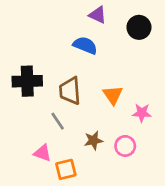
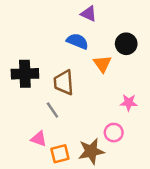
black circle: (139, 27) -> (126, 44), moved
orange triangle: (113, 95) -> (102, 64), moved
brown star: (93, 140) -> (91, 151), moved, size x1.5

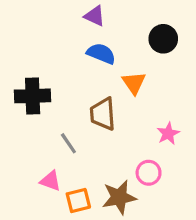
purple triangle: (89, 14) -> (95, 16), moved
black circle: (126, 44) -> (163, 39), moved
brown trapezoid: (64, 83) -> (103, 114), moved
pink star: (129, 103) -> (168, 134), turned -30

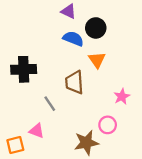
black circle: (163, 39) -> (96, 28), moved
orange square: (78, 201) -> (15, 145), moved

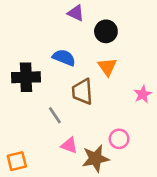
blue semicircle: (73, 39) -> (64, 58), moved
pink star: (122, 97) -> (143, 94), moved
pink triangle: (37, 131) -> (69, 145), moved

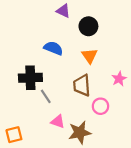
black cross: (26, 77) -> (30, 78), moved
brown trapezoid: (82, 92) -> (82, 85), moved
pink circle: (119, 139) -> (100, 106), moved

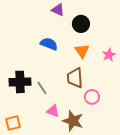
black cross: (30, 78) -> (20, 82), moved
pink star: (119, 79) -> (109, 55), moved
brown star: (80, 132) -> (73, 121), turned 30

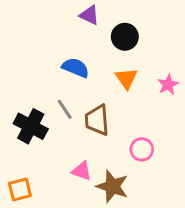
brown trapezoid: (75, 78) -> (97, 120), moved
black cross: (20, 82) -> (31, 126), turned 30
gray line: (42, 88) -> (65, 109), moved

